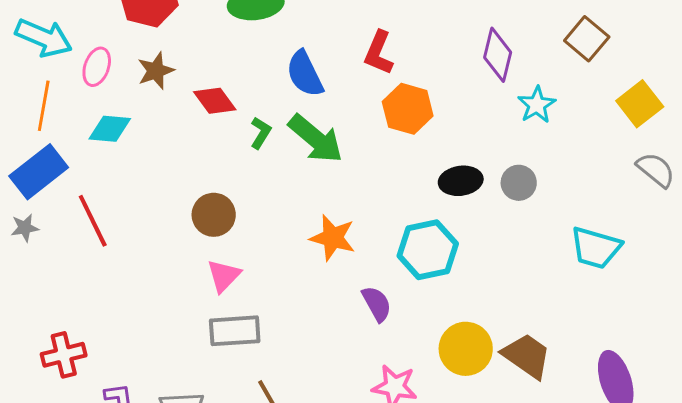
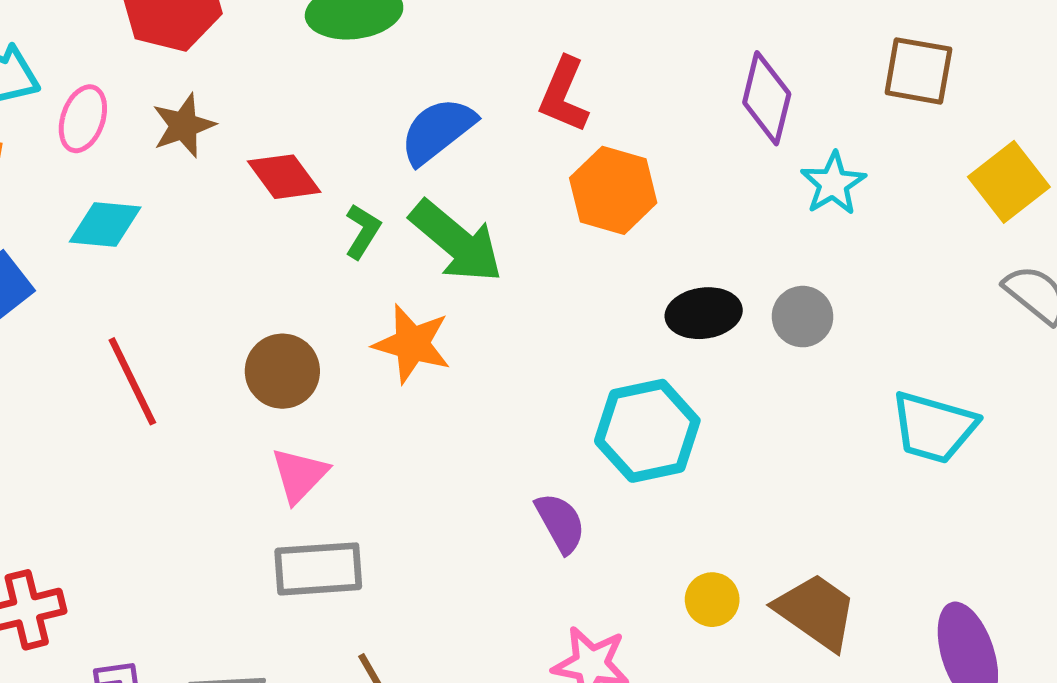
brown square: (587, 39) -> (918, 71), turned -30
blue semicircle: (305, 74) -> (438, 131), turned 78
red line: (93, 221) -> (132, 381), moved
orange star: (333, 238) -> (412, 344), moved
yellow circle: (466, 349) -> (712, 600), size x0.6

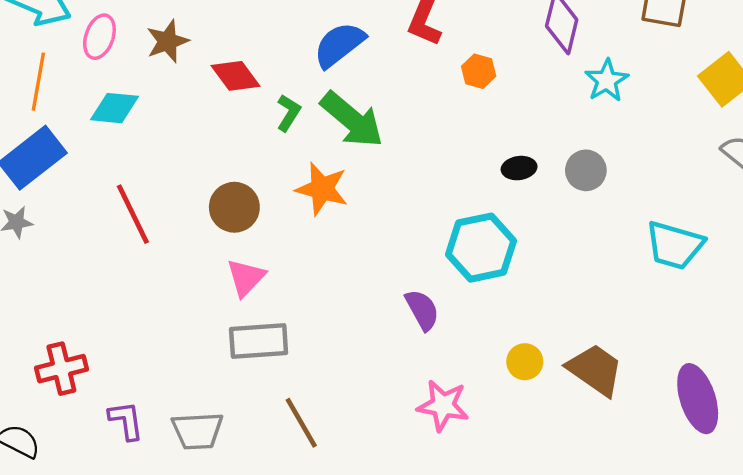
orange hexagon: (613, 190) -> (479, 71), moved, size x0.6
black ellipse: (704, 313) -> (519, 168), size x0.7

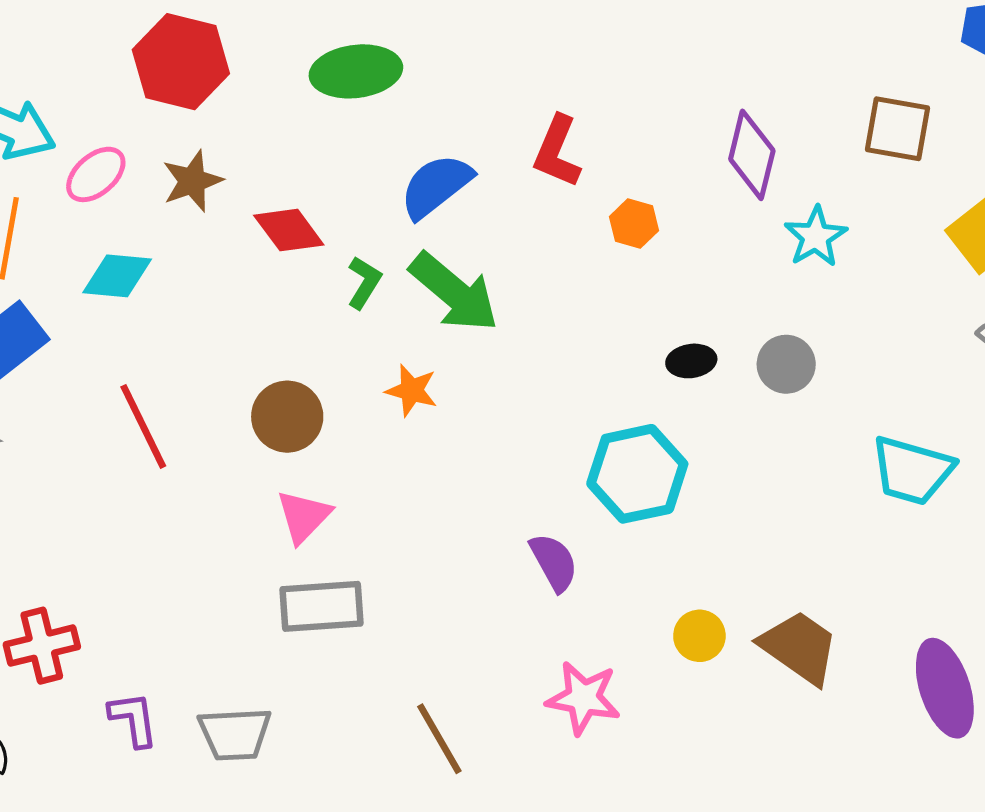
pink ellipse: (99, 37) -> (96, 174), turned 30
orange star: (322, 189) -> (412, 390), size x0.7
brown line: (301, 423) -> (439, 739), moved

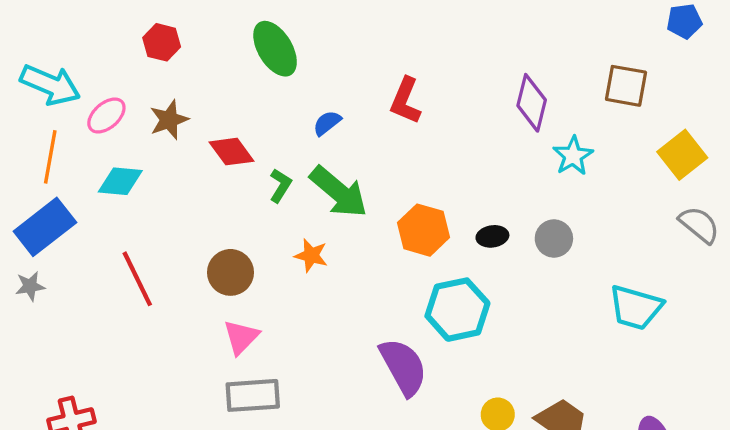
red hexagon: (181, 62) -> (162, 42), size x0.6
green ellipse: (356, 71) -> (275, 49), turned 66
blue semicircle: (436, 186) -> (327, 123), size x0.6
orange hexagon: (634, 224) -> (424, 230), moved, size x1.6
purple semicircle: (554, 562) -> (403, 367), size x1.5

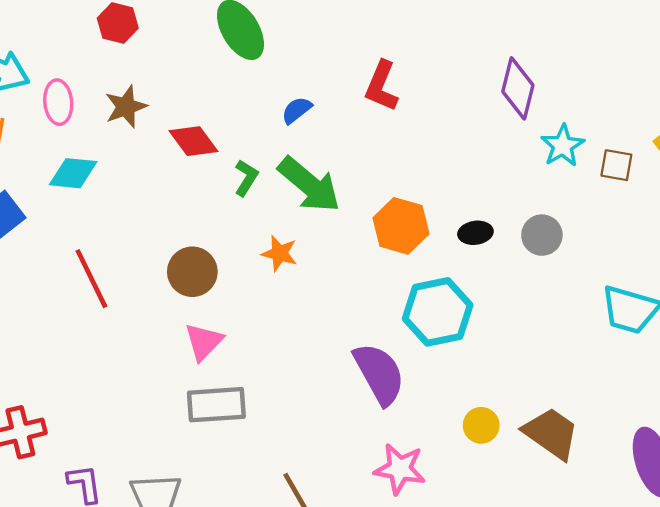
brown square: (626, 86) -> (616, 165), moved, size x0.7
pink ellipse: (106, 116) -> (58, 102), turned -54

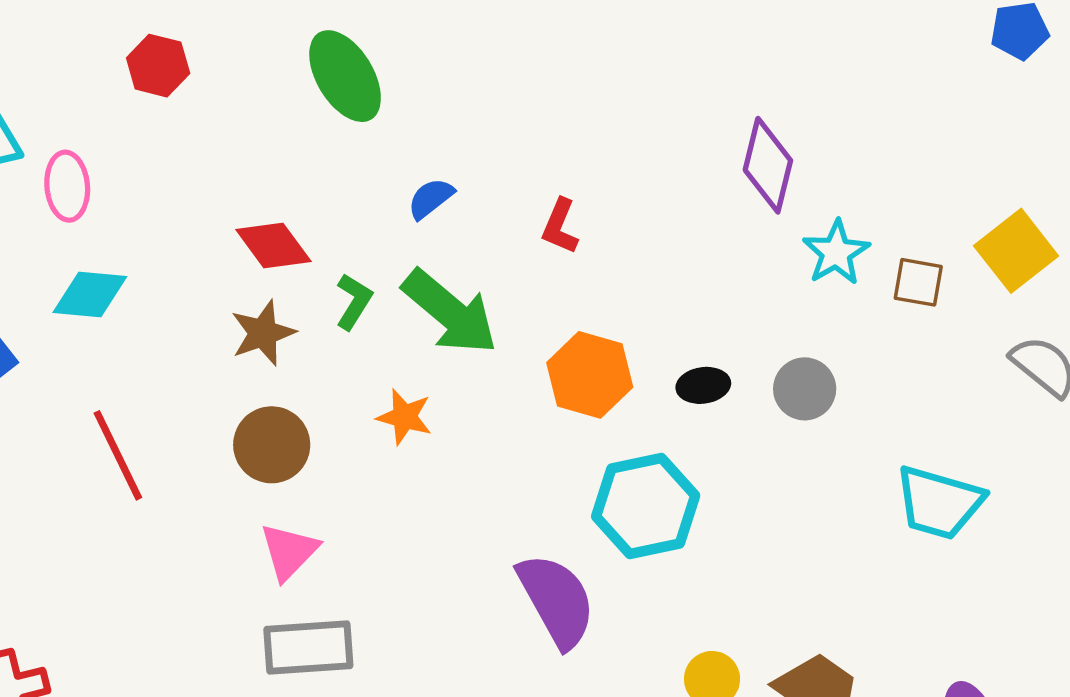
red L-shape: (381, 86) -> (560, 226), moved, size x0.7
brown star: (126, 107) -> (263, 333), moved

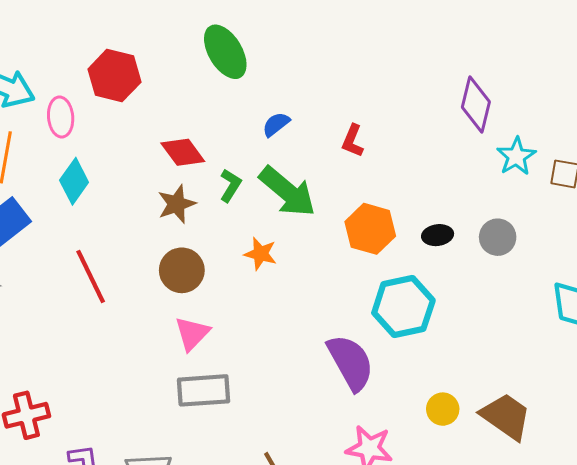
red hexagon: (158, 66) -> (114, 76), moved, size x1.4
cyan diamond: (90, 295) -> (74, 181), turned -60

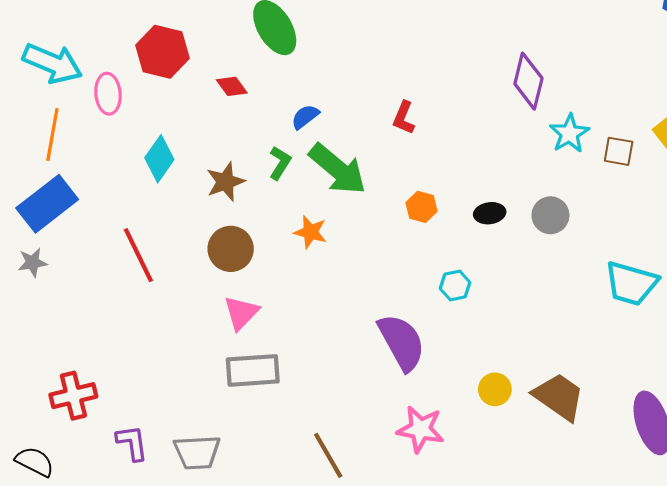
blue semicircle: (276, 124) -> (305, 117), moved
red diamond: (183, 152) -> (232, 86), moved, size x0.7
cyan diamond: (74, 181) -> (159, 159), moved
orange hexagon: (370, 229) -> (422, 207), size x0.6
cyan hexagon: (403, 307) -> (455, 286), size x0.5

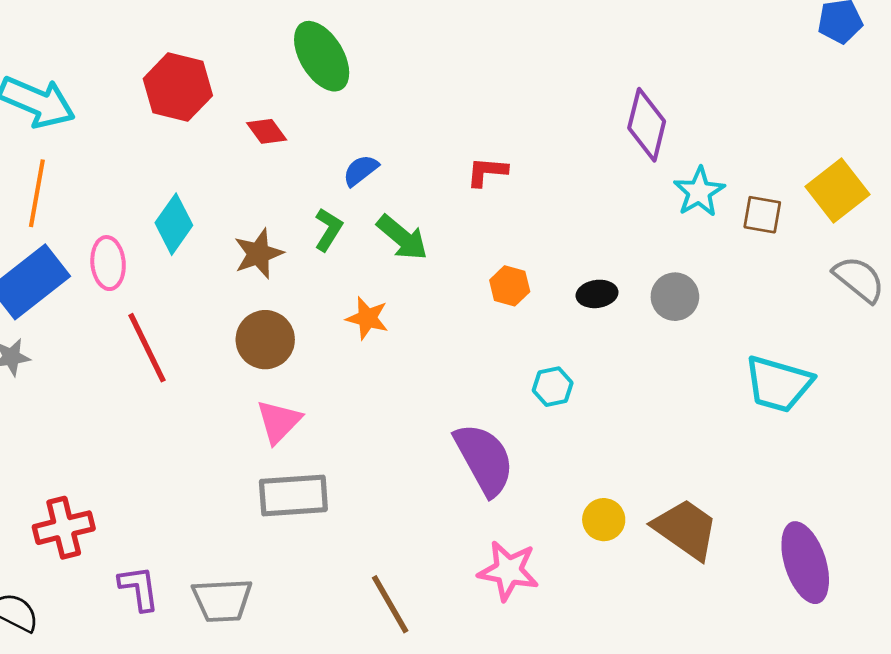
pink ellipse: (108, 94) -> (108, 263), moved
red L-shape: (404, 118) -> (487, 172), turned 72
green arrow: (338, 169) -> (402, 238), size x0.7

